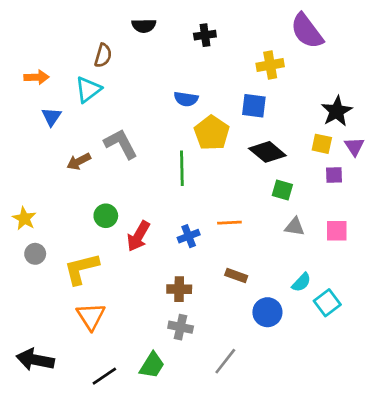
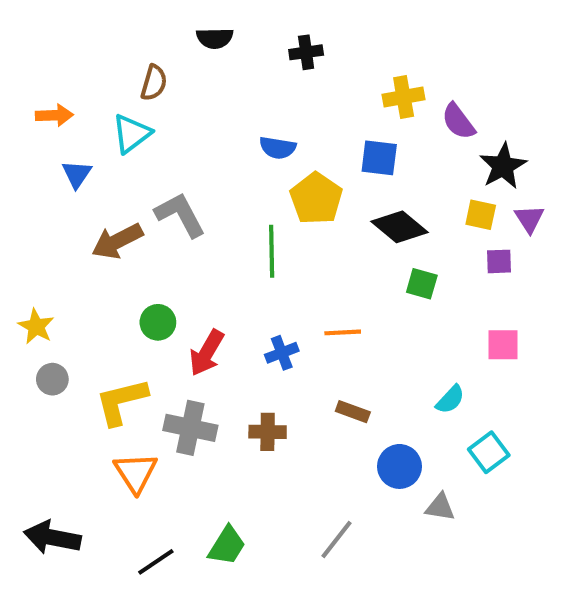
purple semicircle: (307, 31) -> (458, 121), moved, size x0.7
brown arrow: (79, 161) -> (117, 241), size x1.4
gray triangle: (295, 227) -> (440, 507), moved
cyan semicircle: (301, 282) -> (450, 399), moved
gray cross: (181, 327) -> (190, 428), moved, size x1.4

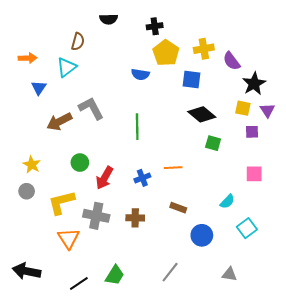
yellow pentagon: (316, 198) -> (166, 53), moved
yellow star: (36, 326) -> (32, 165), moved
gray triangle: (440, 507) -> (229, 274), moved

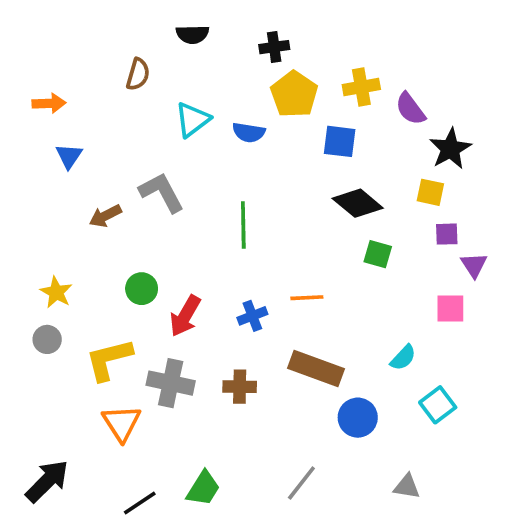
cyan triangle: (67, 67) -> (192, 120), moved
purple triangle: (267, 110) -> (474, 265), moved
brown arrow: (59, 122) -> (105, 216), size x0.7
brown rectangle: (178, 208) -> (316, 369), size x1.8
black arrow: (27, 271) -> (47, 481), turned 124

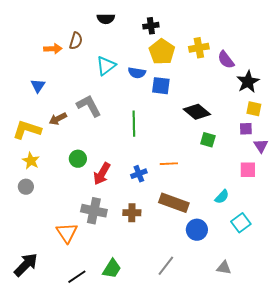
orange arrow: (49, 103) -> (53, 49), moved
blue square: (340, 141) -> (161, 86), moved
yellow square: (430, 192) -> (254, 109), moved
yellow L-shape: (109, 359) -> (27, 130), moved, turned 32

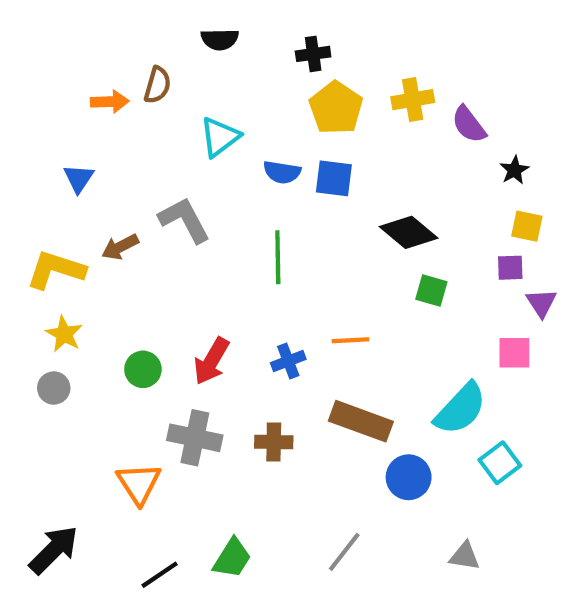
blue semicircle: (137, 73) -> (282, 172), moved
black star: (248, 82) -> (514, 170), size x0.6
green circle: (78, 159) -> (143, 369), moved
cyan semicircle: (222, 197) -> (460, 409), size x1.8

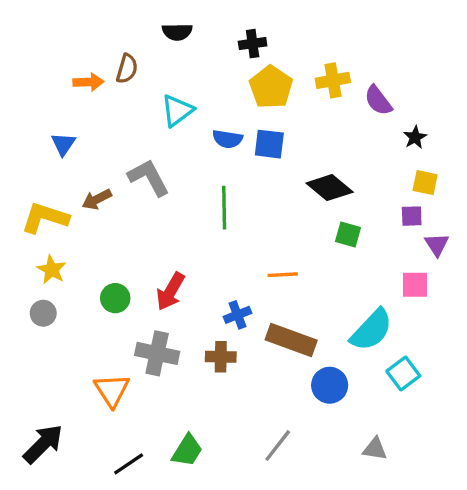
blue cross: (288, 361) -> (237, 315), moved

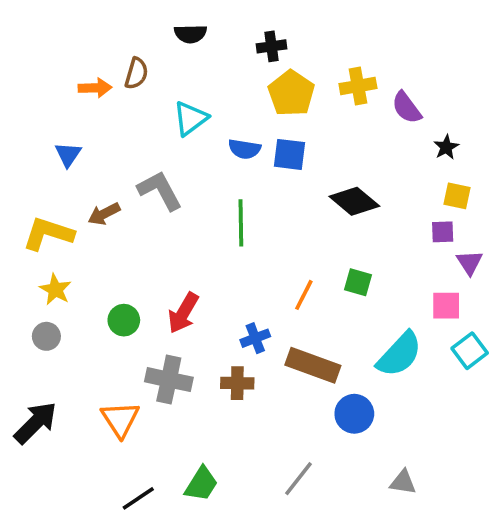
green square: (348, 234) -> (358, 282), moved
orange line: (283, 275) -> (304, 295), turned -60
cyan square: (403, 373) -> (470, 351), moved
black arrow: (43, 444) -> (36, 423), moved

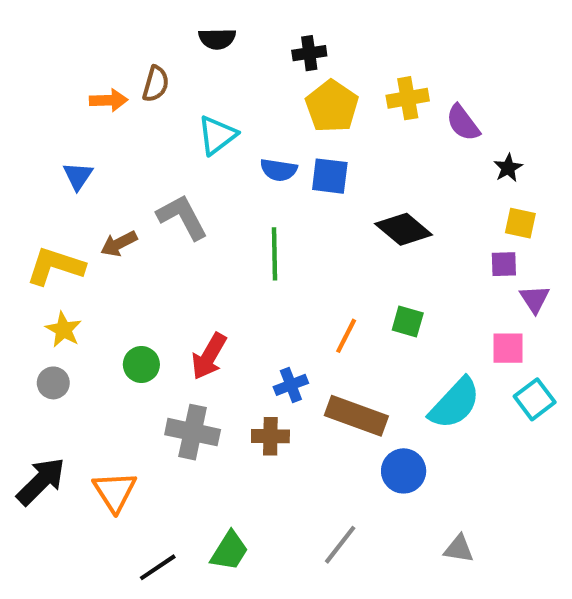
orange triangle: (120, 419) -> (115, 491), moved

